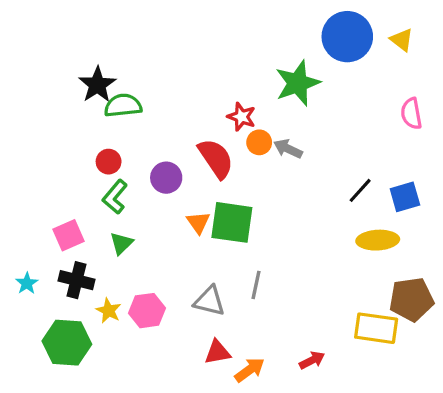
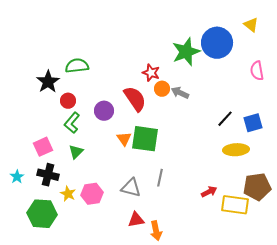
blue circle: (347, 37) -> (217, 43), moved
black star: (97, 85) -> (48, 82), moved
red arrow: (312, 360) -> (209, 192), moved
orange arrow: (250, 370) -> (156, 231), turned 114

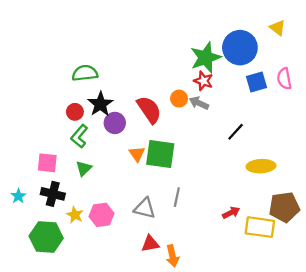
red star: (151, 73) -> (203, 81), moved
black star: (48, 82) -> (100, 104), moved
black line: (225, 119) -> (236, 132), moved
blue square: (253, 123) -> (257, 82), moved
pink square: (43, 147) -> (47, 163), turned 30

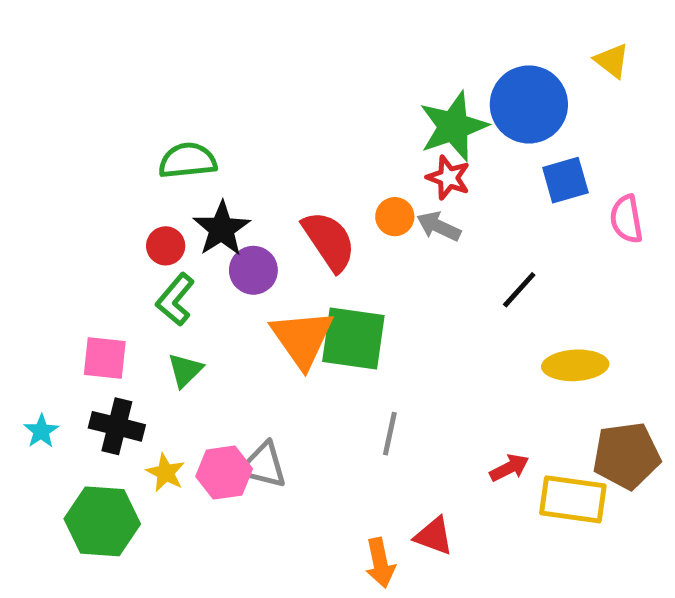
pink semicircle: (284, 79) -> (626, 219), moved
orange triangle: (137, 154) -> (302, 339), size x1.8
gray triangle: (145, 208) -> (263, 465), moved
red triangle: (150, 244) -> (434, 536), moved, turned 30

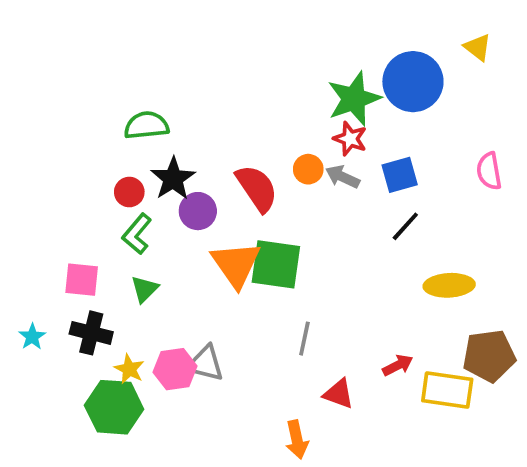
blue square: (565, 180) -> (400, 175), moved
green hexagon: (102, 521) -> (114, 407), moved
red triangle: (434, 536) -> (339, 394), moved

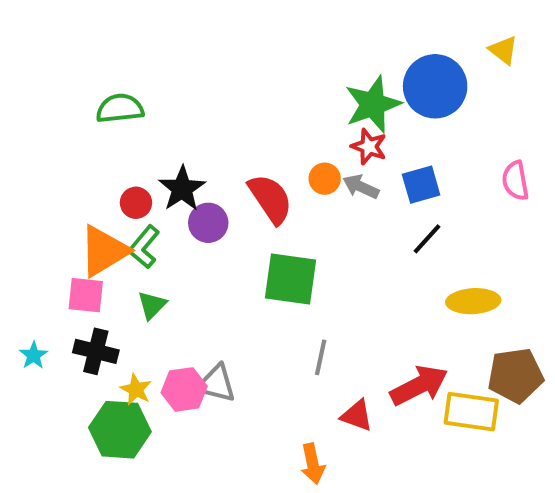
green semicircle: (146, 125) -> (120, 108), moved
orange triangle: (236, 264) -> (104, 251), moved, turned 34
red arrow: (398, 365) -> (419, 385), size x1.8

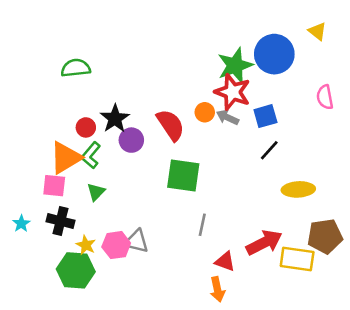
red star: (369, 147) -> (233, 92), size x1.6
pink semicircle: (515, 181) -> (325, 97), moved
orange arrow: (313, 464) -> (217, 289), moved

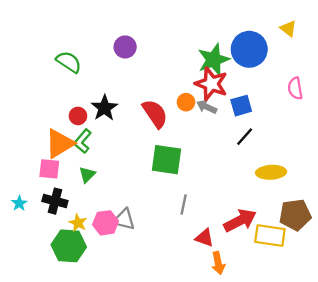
green semicircle: (76, 68) -> (69, 62), turned 40
purple circle: (131, 140) -> (125, 47), moved
orange arrow: (217, 289) -> (218, 263), moved

